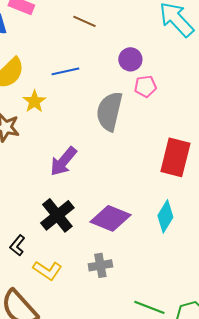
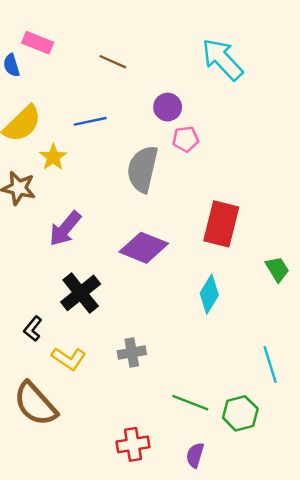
purple arrow: (63, 161) -> (65, 229), moved
purple diamond: (110, 218) -> (144, 248), moved

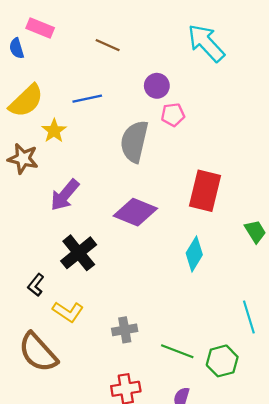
gray cross: (132, 353) -> (125, 330), moved

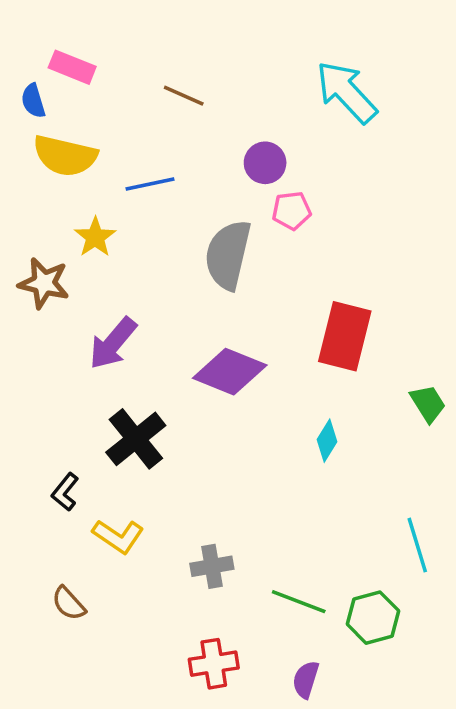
yellow semicircle: (26, 101) -> (65, 156), moved, turned 57
cyan diamond: (194, 254) -> (327, 441), size x0.7
brown semicircle: (38, 352) -> (69, 603), size x0.5

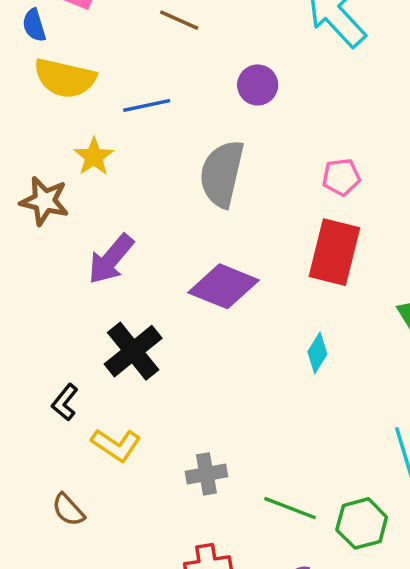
pink pentagon: (292, 211) -> (341, 177), moved

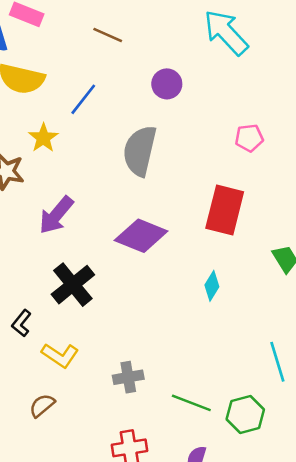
blue line: (147, 105) -> (83, 99), turned -40
pink pentagon: (341, 177) -> (249, 138), moved
brown semicircle: (68, 510) -> (42, 405), moved, turned 92

